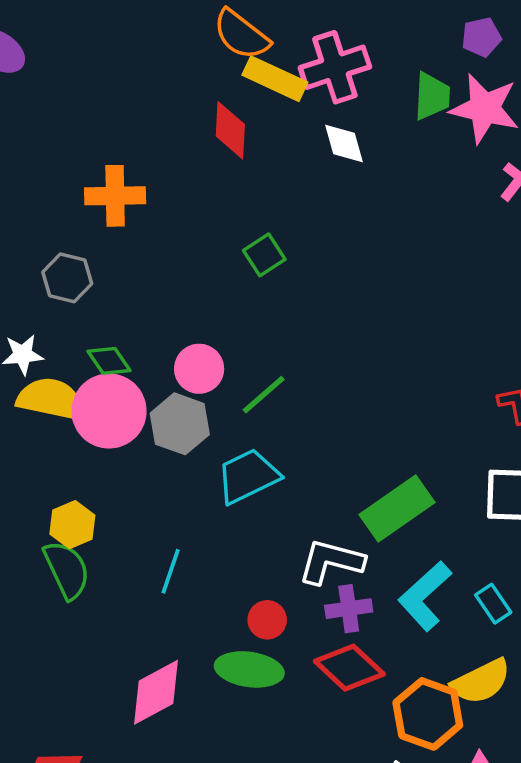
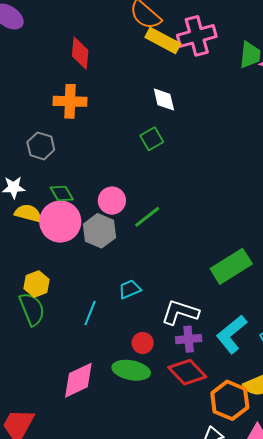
red diamond: (230, 130) -> (80, 53), moved
white diamond: (344, 144) -> (164, 100), moved
yellow semicircle: (51, 399) -> (28, 213), size x0.7
cyan trapezoid: (248, 476) -> (130, 289), moved, size x0.6
green rectangle: (397, 508) -> (231, 266), moved

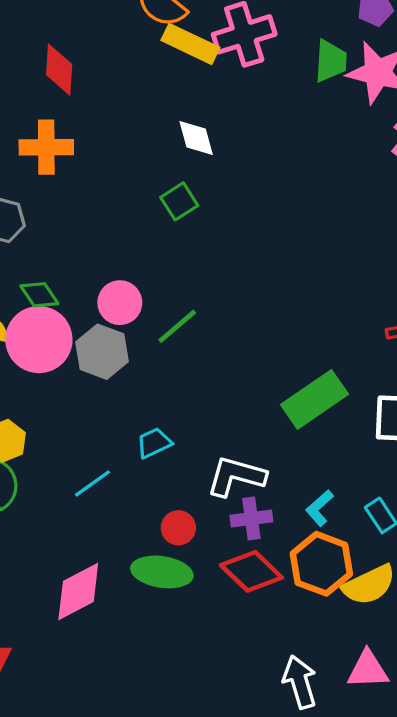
cyan line: (90, 313) -> (92, 483), turned 35
cyan L-shape: (231, 334) -> (320, 508), size x0.6
orange hexagon: (230, 400) -> (321, 564), moved

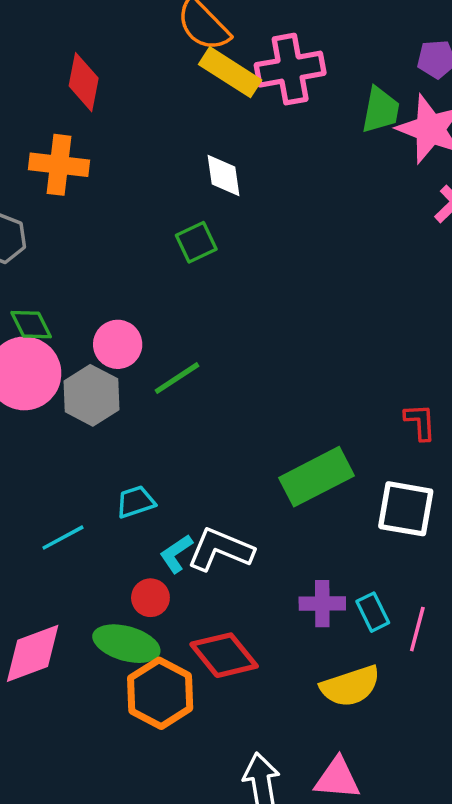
cyan L-shape: (320, 508) -> (176, 554), moved
purple cross: (251, 519) -> (322, 604), moved
orange hexagon: (321, 564) -> (160, 693), moved

